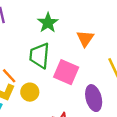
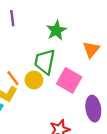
yellow circle: (30, 92) -> (34, 80), moved

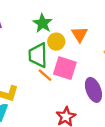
orange line: (13, 78) -> (45, 75), moved
yellow circle: (34, 80) -> (56, 42), moved

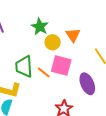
green trapezoid: (38, 55) -> (24, 67), moved

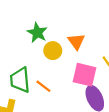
pink square: (61, 66) -> (84, 75), moved

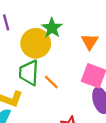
yellow circle: (53, 51) -> (36, 43), moved, size x1.6

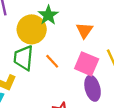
orange line: (51, 82) -> (52, 61), moved

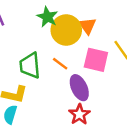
yellow circle: (32, 29) -> (66, 30), moved
purple ellipse: (93, 88) -> (79, 88), moved

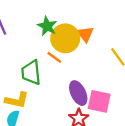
pink square: (96, 60) -> (99, 101), moved
orange line: (60, 64) -> (54, 57), moved

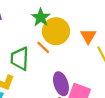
orange triangle: (85, 34) -> (88, 36), moved

